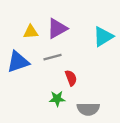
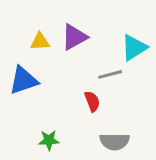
gray line: (53, 57) -> (110, 74), moved
green star: (57, 99) -> (49, 140), moved

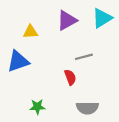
purple triangle: (74, 37) -> (67, 20), moved
cyan triangle: (134, 48) -> (102, 18), moved

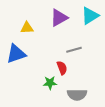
green star: (37, 107) -> (50, 83), moved

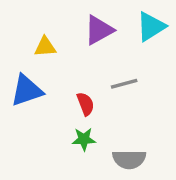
red semicircle: (62, 68) -> (85, 104), moved

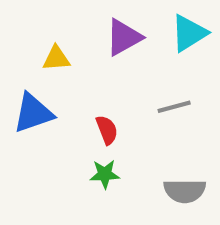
gray line: (124, 84) -> (174, 107), moved
gray semicircle: (129, 159) -> (185, 191), moved

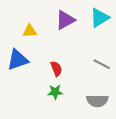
gray line: (174, 107) -> (102, 64), moved, turned 42

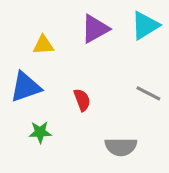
green star: (55, 92) -> (40, 132), moved
gray semicircle: (97, 101) -> (121, 147), moved

